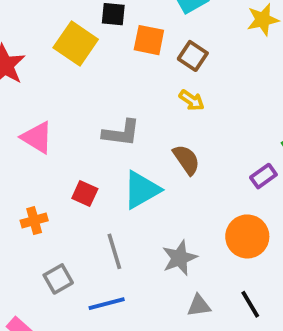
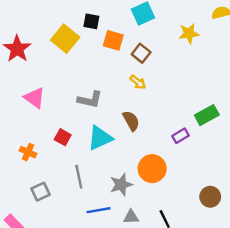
orange cross: (34, 221) -> (28, 152), turned 35
orange circle: (247, 236) -> (152, 169), moved
blue line: (107, 304) -> (98, 210), moved

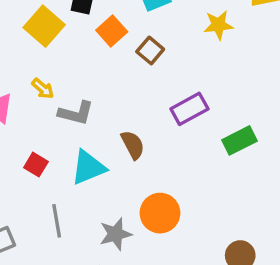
orange square: (113, 40) -> (112, 31), turned 30
yellow arrow: (138, 82) -> (43, 89), moved
purple rectangle: (181, 136) -> (189, 109), moved, size x1.5

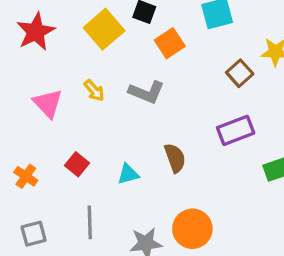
brown square: (150, 50) -> (240, 73), moved
gray L-shape: (76, 113) -> (147, 92), moved
cyan triangle: (88, 167) -> (128, 174), size x0.6

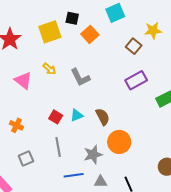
yellow square: (104, 29) -> (50, 32), turned 30
gray L-shape: (147, 92) -> (80, 77), moved, turned 50
brown semicircle: (175, 158) -> (103, 117), moved
red square: (77, 164) -> (56, 117), moved

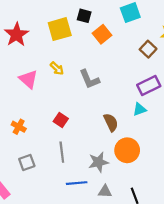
cyan triangle: (77, 115) -> (140, 109), moved

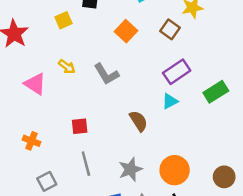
yellow square: (60, 29) -> (64, 20), size x0.6
orange square: (102, 34) -> (126, 31), moved
red square: (61, 120) -> (80, 126), turned -32
orange circle: (127, 150) -> (175, 170), moved

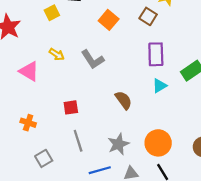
purple rectangle: (177, 72) -> (156, 54), turned -55
cyan triangle: (170, 101) -> (159, 86), moved

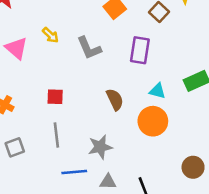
purple rectangle: (156, 54) -> (140, 50), moved
cyan triangle: (159, 86) -> (157, 91), turned 35
orange circle: (158, 143) -> (153, 121), moved

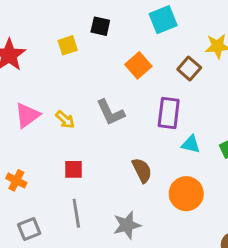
yellow arrow: (50, 35) -> (65, 120), moved
pink triangle: (16, 48) -> (27, 115), turned 45
cyan triangle: (157, 91) -> (191, 144), moved

